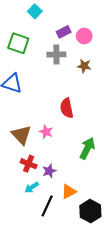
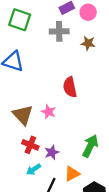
green arrow: (87, 148) -> (90, 146), moved

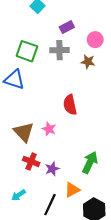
pink circle: (88, 12) -> (95, 40), moved
green square: (20, 20) -> (27, 51), moved
cyan arrow: (34, 169) -> (19, 195), moved

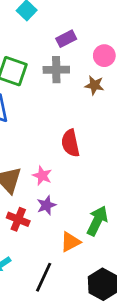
purple star: (52, 169) -> (46, 205), moved
orange triangle: (72, 190) -> (70, 242), moved

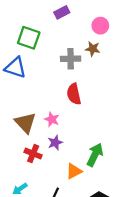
purple rectangle: (66, 39) -> (62, 12), moved
gray cross: (56, 70) -> (71, 59), moved

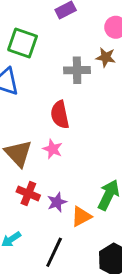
red semicircle: (74, 94) -> (60, 115), moved
purple star: (55, 143) -> (57, 202), moved

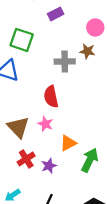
red cross: (28, 194) -> (26, 159), turned 36
orange triangle: (81, 216) -> (68, 143), moved

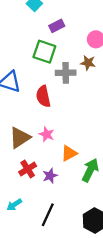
green square: (22, 40) -> (44, 52), moved
red semicircle: (51, 97) -> (43, 96), moved
brown triangle: (18, 127) -> (20, 138), turned 40

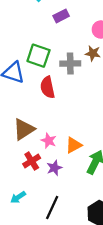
green square: (44, 52) -> (38, 56), moved
pink star: (47, 134) -> (49, 141), moved

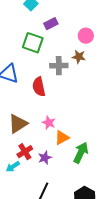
green square: (38, 56) -> (33, 43), moved
pink star: (49, 141) -> (49, 123), moved
cyan arrow: (18, 197) -> (13, 167), moved

